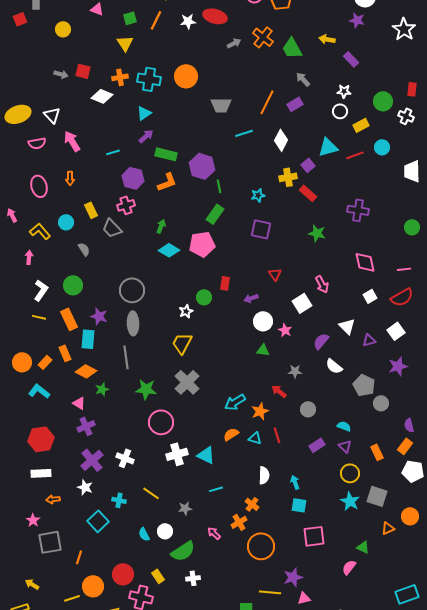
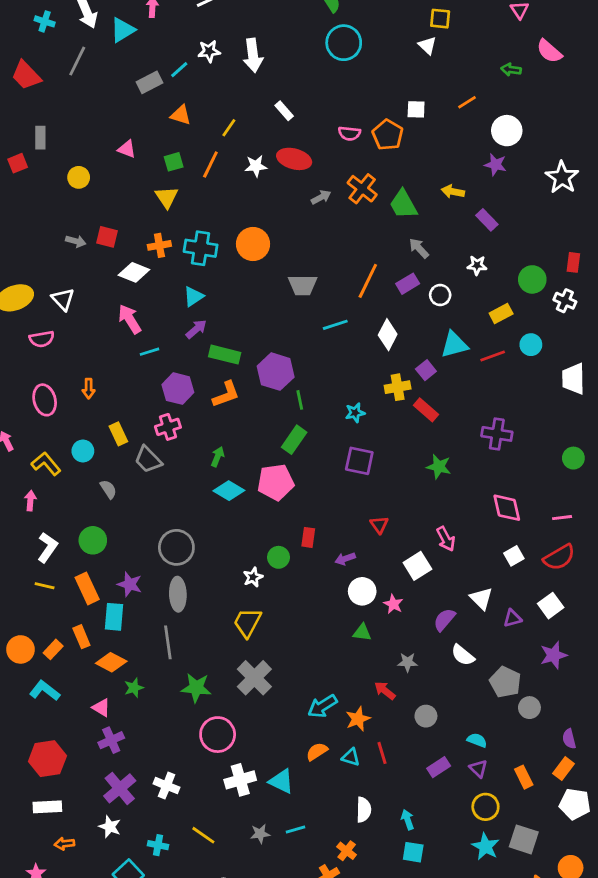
white circle: (340, 111) -> (440, 295), moved
pink arrow: (72, 141) -> (130, 319), moved
gray star: (185, 508) -> (260, 834), moved

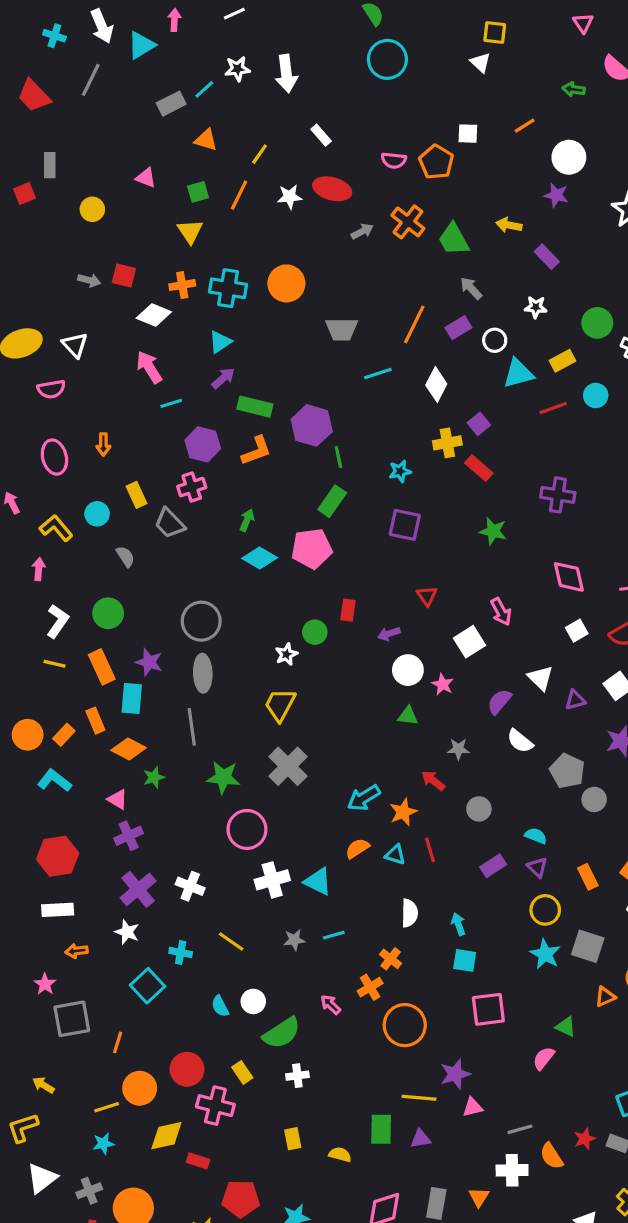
cyan triangle: (454, 345) -> (518, 373), moved

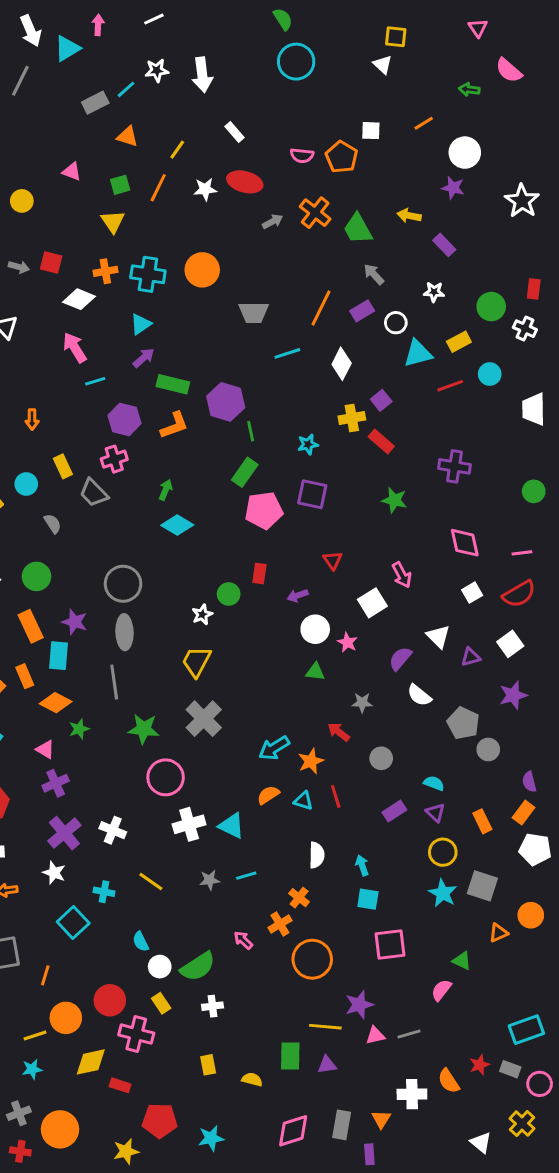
pink pentagon: (312, 549) -> (264, 510), moved
white circle: (253, 1001) -> (160, 967), moved
gray line: (520, 1129) -> (409, 1034), moved

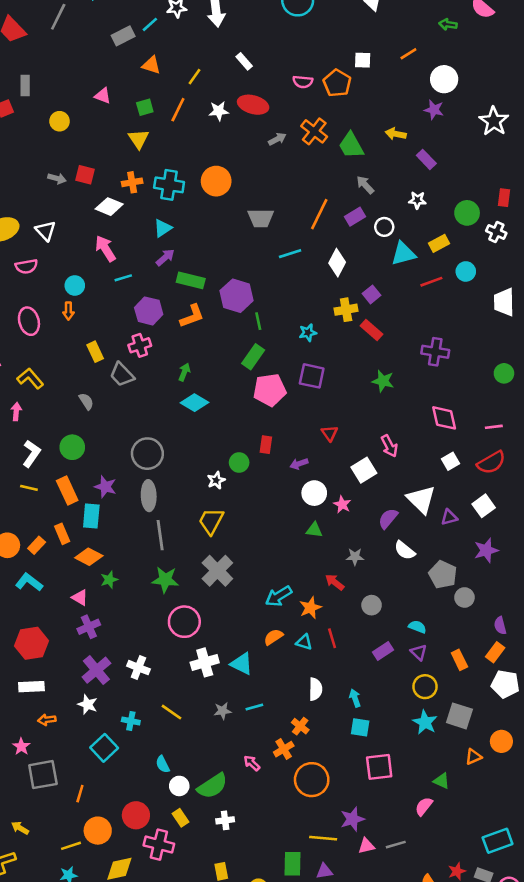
cyan circle: (26, 484) -> (75, 285), moved
white triangle: (438, 637) -> (421, 499), size x1.4
gray line: (114, 682) -> (160, 535), moved

